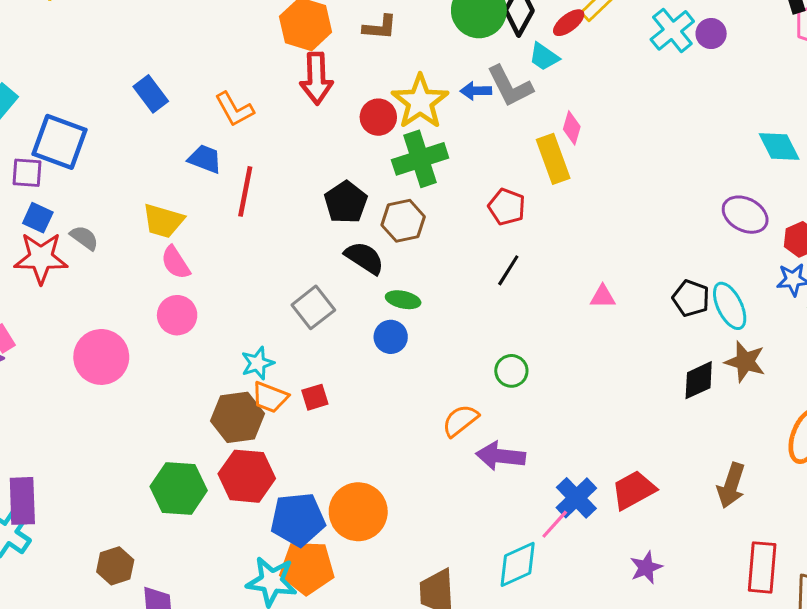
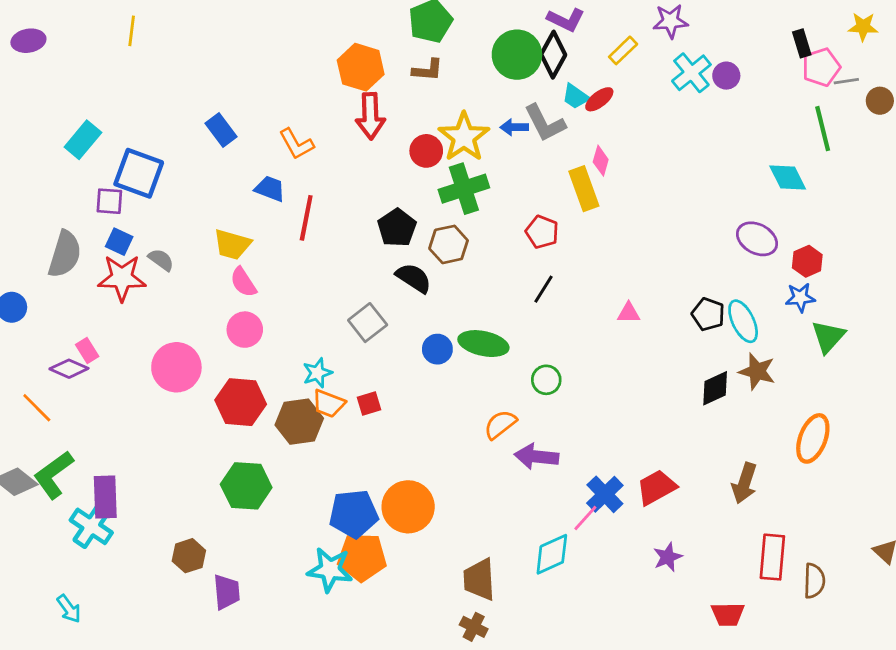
red ellipse: (569, 23) -> (599, 99), moved
green ellipse: (403, 300) -> (483, 344), moved, size x1.6
red hexagon: (247, 476) -> (241, 402), moved

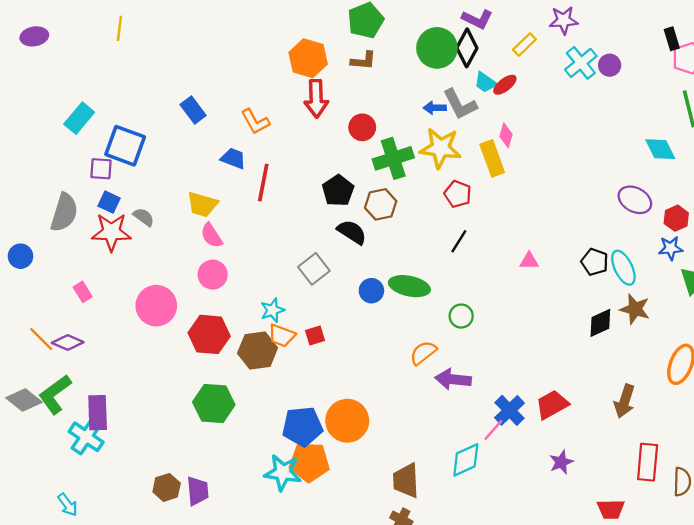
yellow star: (464, 137) -> (440, 148), moved, turned -30
purple diamond: (69, 369) -> (68, 342), moved
brown hexagon: (189, 556) -> (167, 487), moved

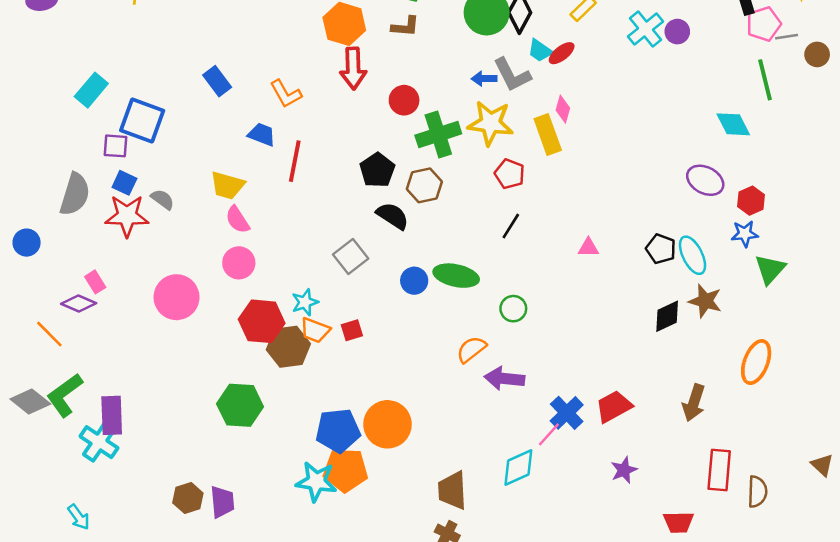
red hexagon: (209, 334) -> (262, 321), moved
purple diamond: (68, 342) -> (79, 304), moved

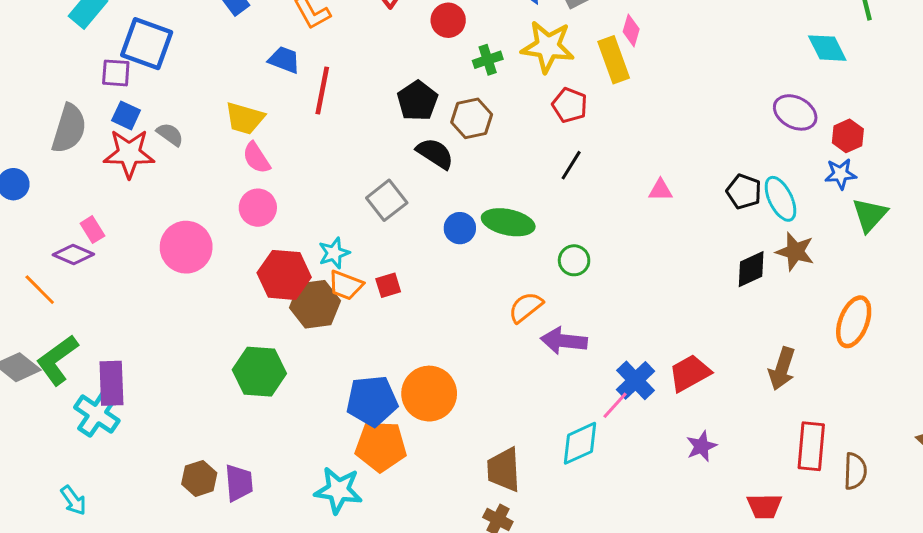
green cross: (438, 135) -> (488, 60), size x0.6
cyan star: (316, 481) -> (338, 490), moved

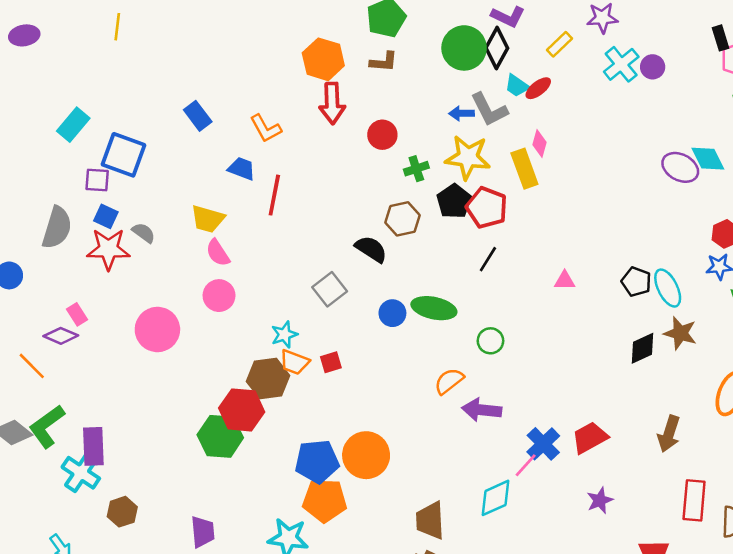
black pentagon: (417, 101) -> (454, 201), moved
red pentagon: (570, 105) -> (487, 208), size x1.4
purple ellipse: (795, 112) -> (680, 167), moved
red hexagon: (284, 275) -> (242, 410), moved
brown hexagon: (199, 478) -> (122, 512), moved

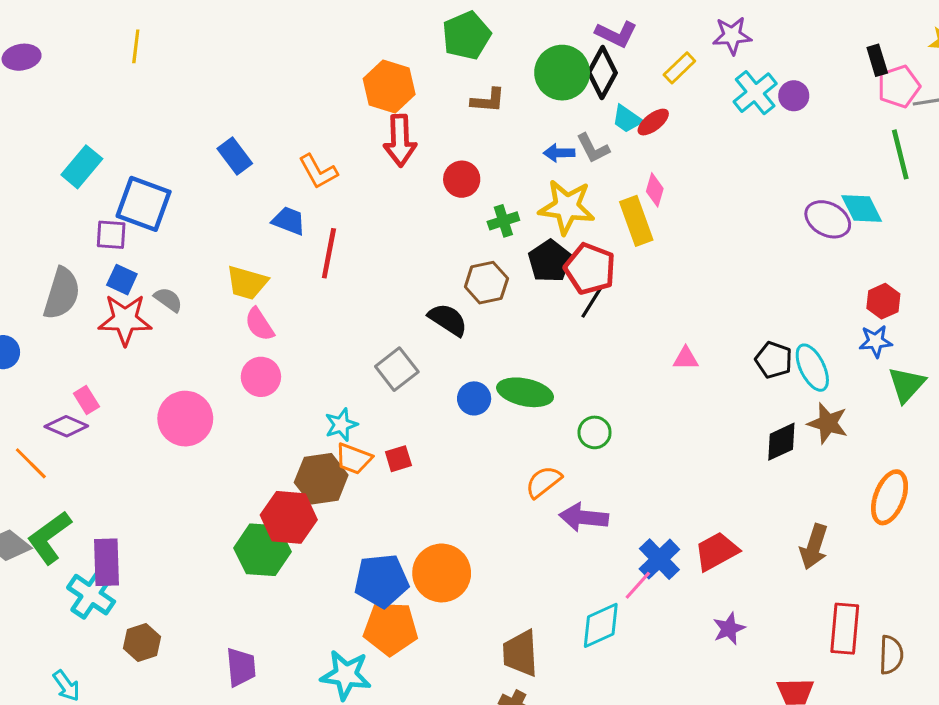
brown L-shape: (384, 62) -> (488, 100), moved
gray L-shape: (489, 110) -> (593, 148), size x0.7
black line: (488, 259) -> (591, 303), moved

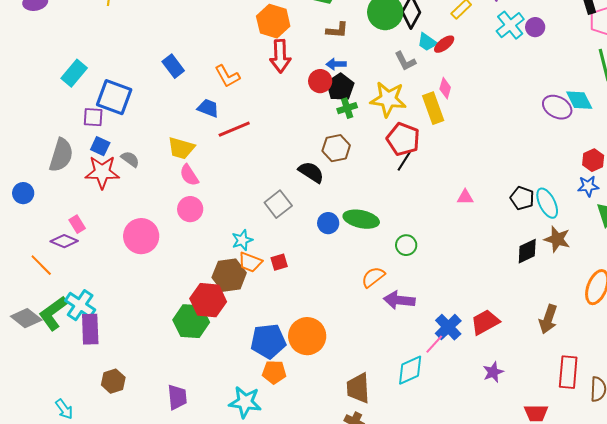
blue arrow: (559, 153) -> (336, 64), moved
red line: (329, 253) -> (234, 129), turned 56
black pentagon: (550, 261) -> (340, 87), moved
cyan cross: (91, 595) -> (80, 305), moved
orange pentagon: (391, 629) -> (274, 372), size x0.7

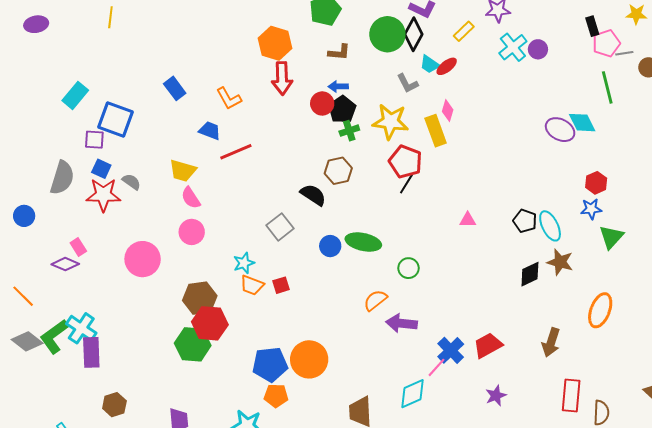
orange line: (41, 265) -> (23, 296), moved
brown hexagon: (229, 275) -> (200, 298), moved

